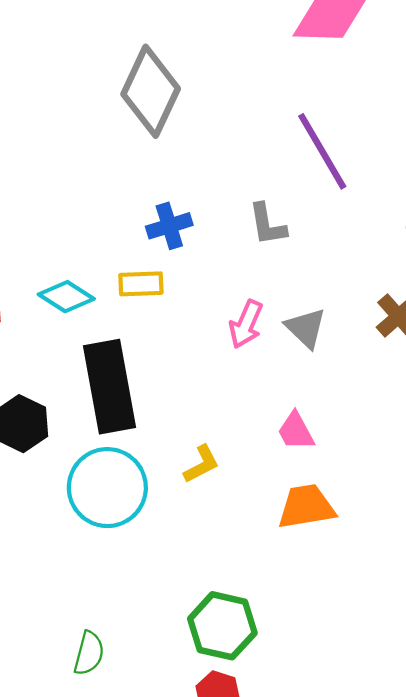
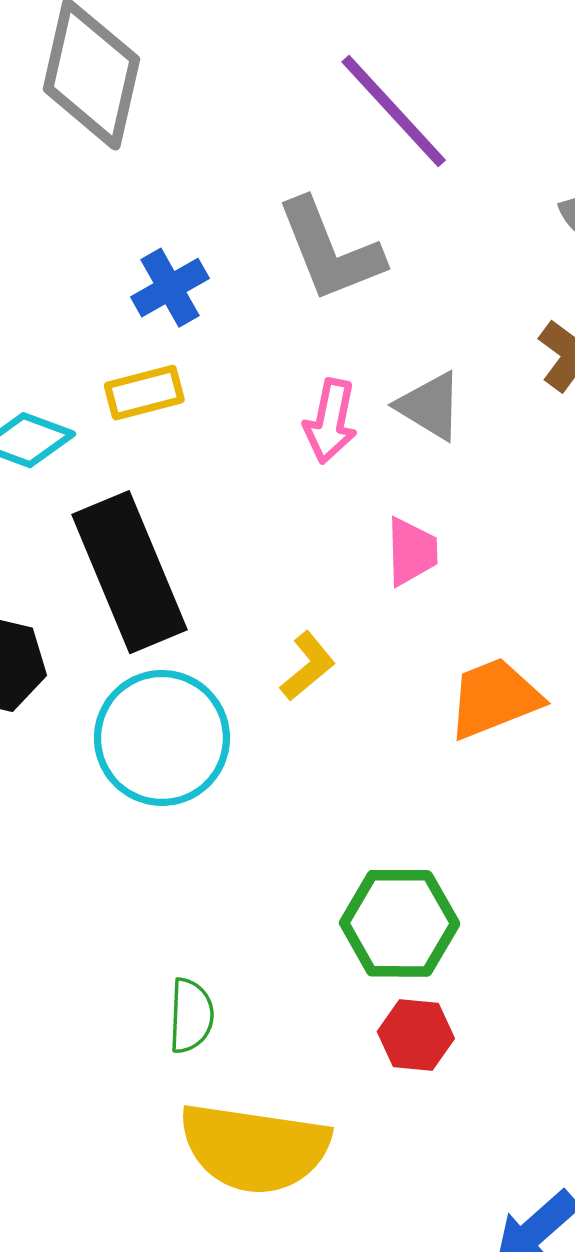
gray L-shape: (267, 224) -> (330, 250), size x1.5
pink trapezoid: (296, 431) -> (412, 552), moved, turned -141

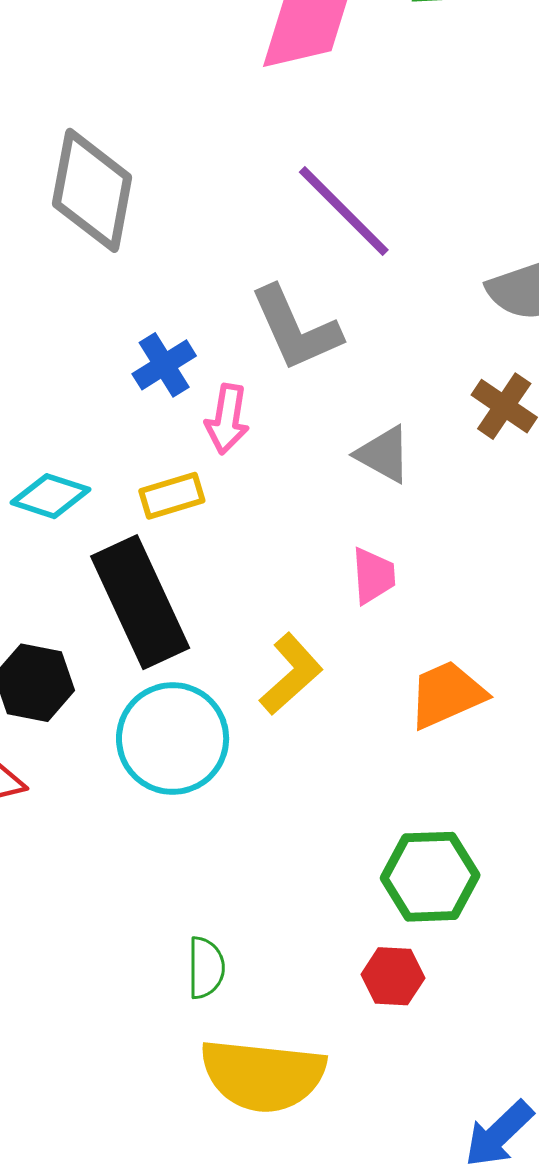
yellow rectangle: (144, 393) -> (172, 496), moved
pink arrow: (331, 421) -> (227, 419), moved
yellow L-shape: (308, 666) -> (291, 674), size x1.4
green hexagon: (400, 923) -> (430, 877), moved

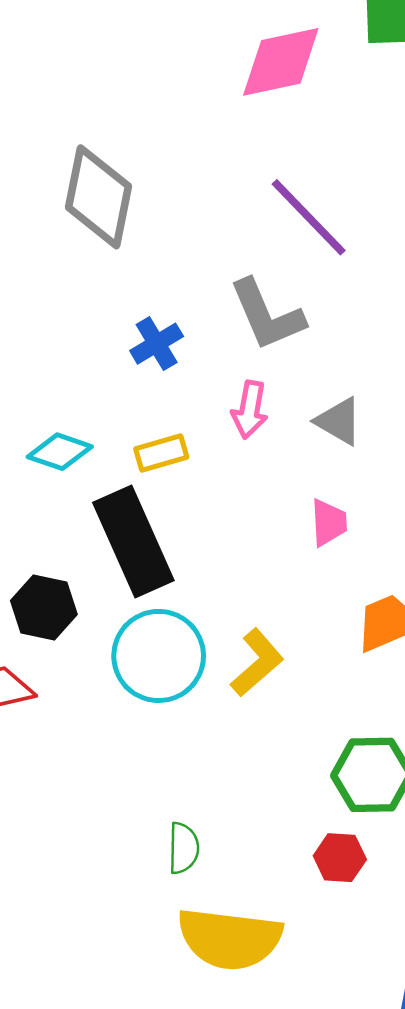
pink arrow: (227, 419) -> (250, 410), moved
yellow L-shape: (291, 674) -> (257, 663), moved

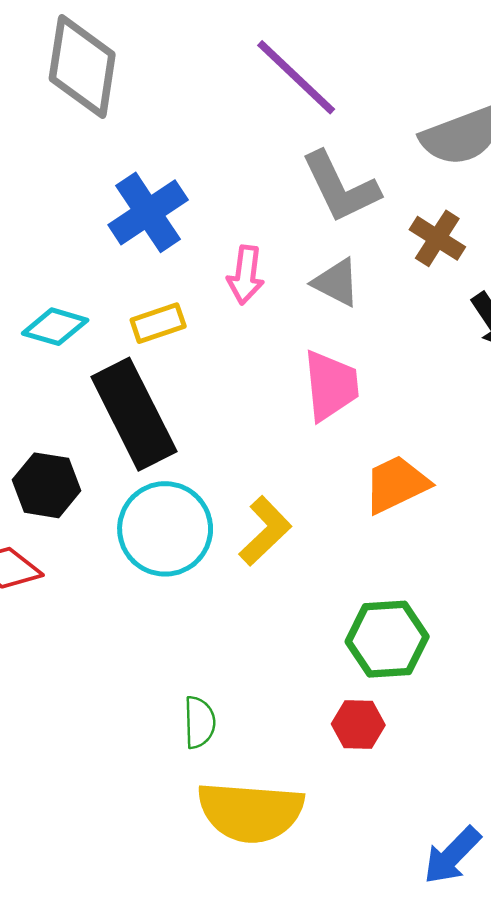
gray L-shape: (267, 315) -> (340, 187), moved
blue cross: (157, 344) -> (148, 212), size x1.5
pink trapezoid: (329, 523) -> (331, 386), size x1.5

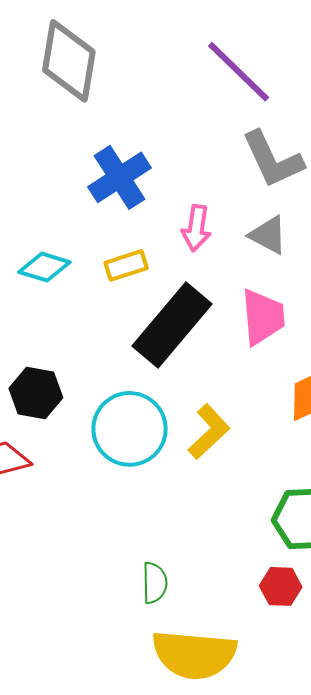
black rectangle: (134, 414) -> (172, 325), moved, turned 66

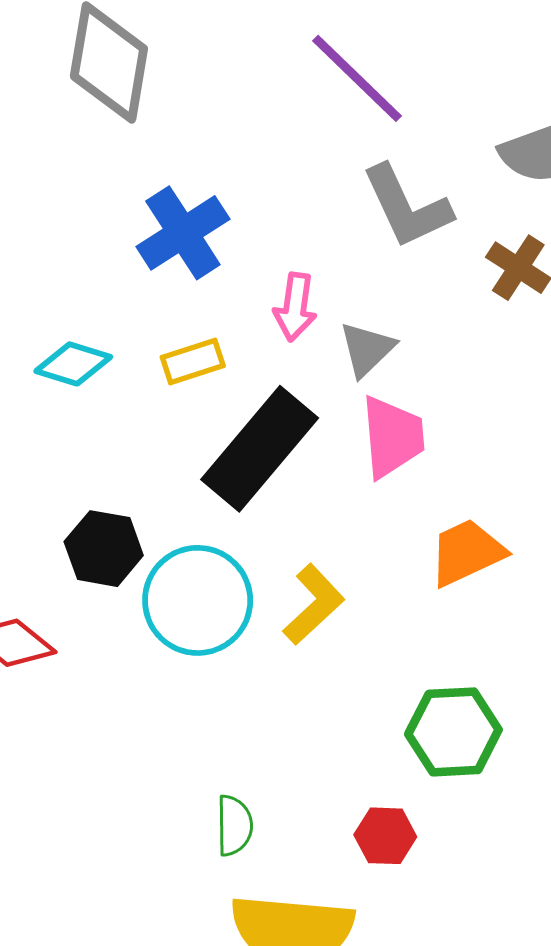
gray triangle: (268, 235) -> (367, 349), moved, turned 48
black hexagon: (36, 393) -> (104, 549), moved
red hexagon: (281, 586) -> (385, 836), moved

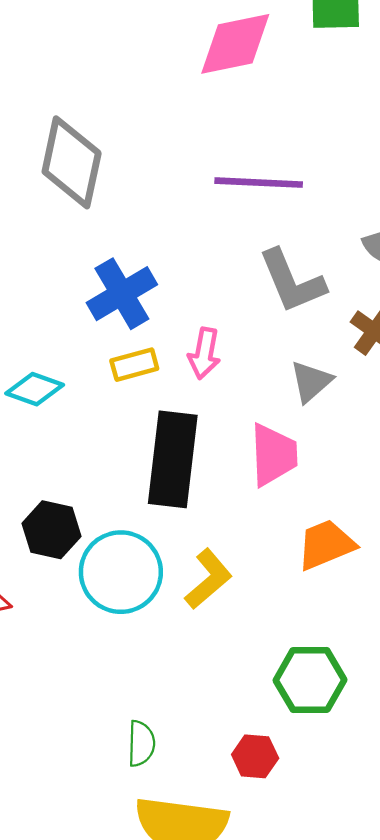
purple line: (357, 78) -> (259, 183), turned -44
gray triangle: (367, 349) -> (311, 382), moved
yellow rectangle: (193, 362) -> (134, 365), moved
black rectangle: (260, 449) -> (173, 459), turned -36

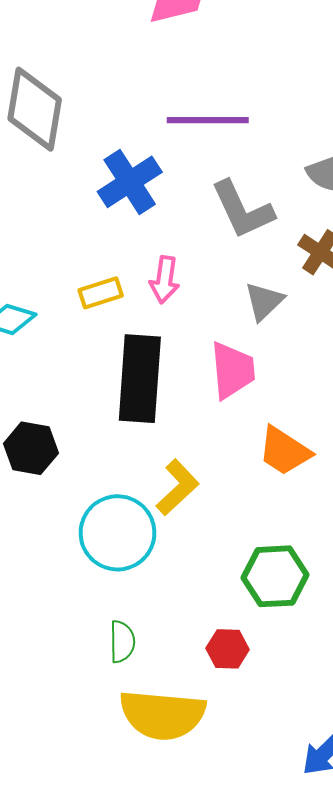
blue cross: (122, 294) -> (130, 182), moved
orange trapezoid: (326, 545) -> (284, 451), turned -122
cyan circle: (121, 572) -> (117, 533), moved

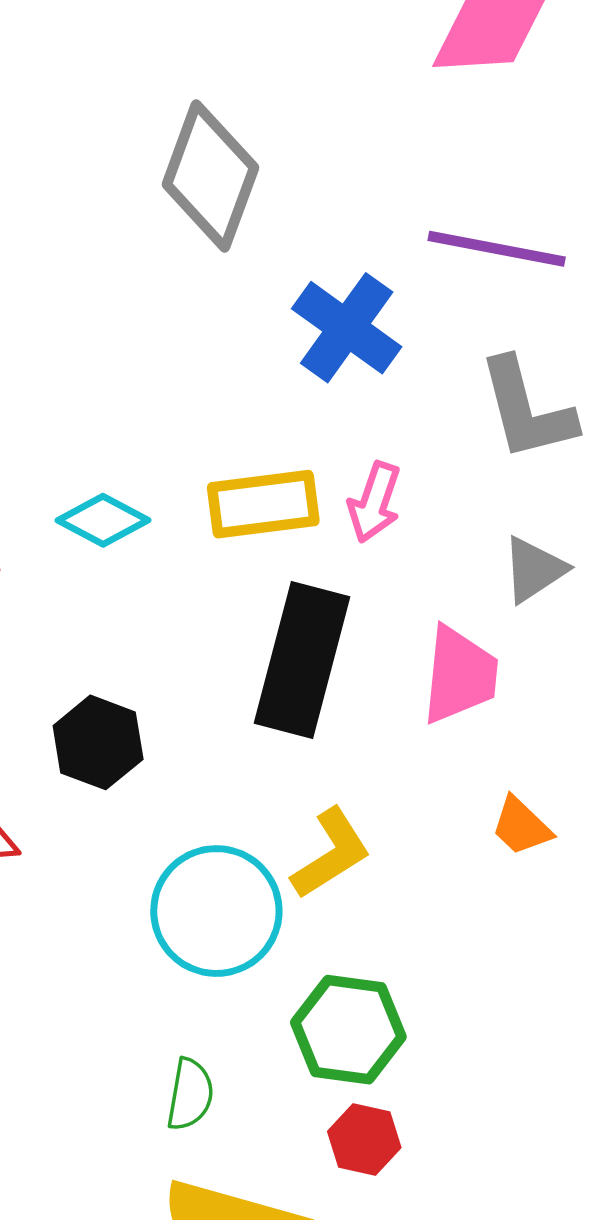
blue cross: (130, 182) -> (347, 328), turned -32
yellow rectangle: (101, 293) -> (263, 504), size x1.5
orange trapezoid: (284, 451) -> (521, 826), size x0.7
green hexagon: (275, 576) -> (348, 1030), moved

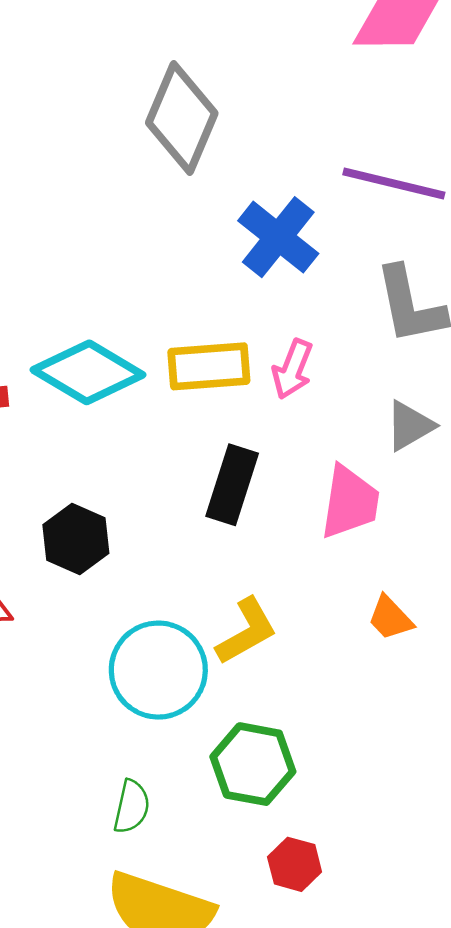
cyan diamond: (103, 520) -> (88, 372), size x1.6
black rectangle: (302, 660) -> (232, 485), size x0.7
red hexagon: (364, 1140) -> (295, 864), moved

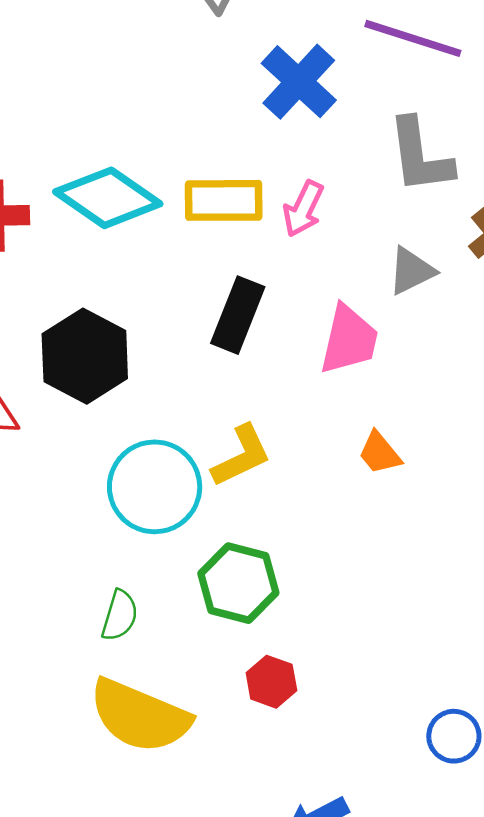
black hexagon: (76, 539) -> (85, 356), size x1.4

